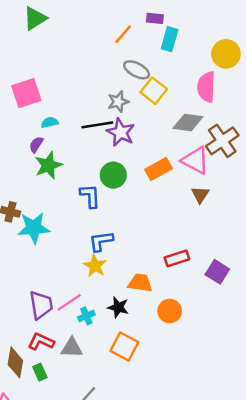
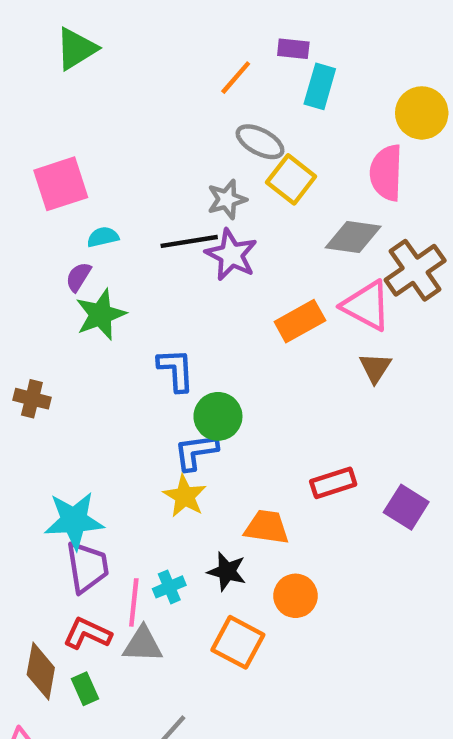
green circle: (113, 175) -> (218, 416), moved
cyan star: (34, 228) -> (74, 521), moved
pink line: (69, 302) -> (134, 602), moved, turned -50
orange circle: (170, 311) -> (295, 596), moved

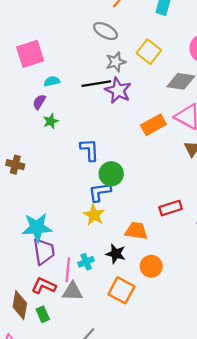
gray ellipse: (260, 142) -> (105, 31), moved
green star: (101, 315) -> (51, 121), size x0.6

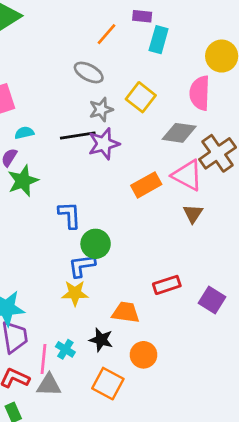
purple star: (118, 90) -> (104, 144), turned 30
green star: (51, 121) -> (23, 181), size x1.6
yellow star: (94, 215) -> (75, 293), turned -30
cyan cross: (86, 262) -> (65, 349), turned -35

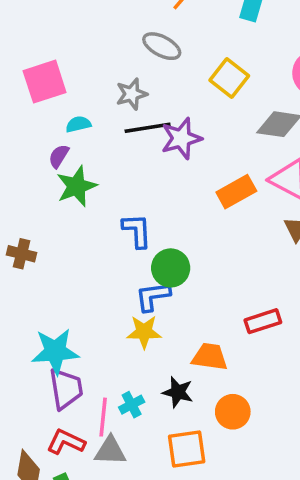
gray star: (101, 110) -> (132, 94), moved
cyan cross: (65, 349) -> (132, 405), turned 30
orange square: (108, 384) -> (187, 449), turned -36

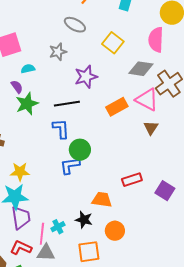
black line: (148, 128) -> (67, 104), moved
purple semicircle: (59, 156) -> (17, 87), turned 112
yellow star: (144, 332) -> (20, 172), moved

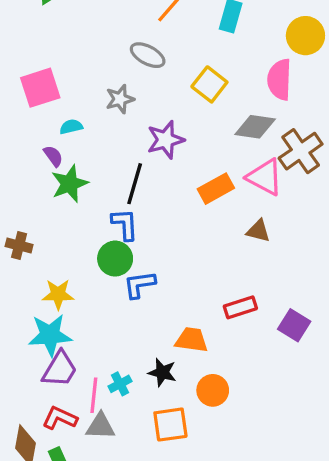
black line: (67, 104) -> (135, 184), turned -65
brown triangle: (151, 128) -> (258, 231), moved, turned -49
green circle: (80, 150) -> (115, 259), moved
purple trapezoid: (21, 218) -> (60, 369), turned 40

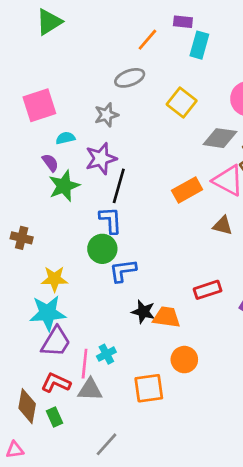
gray ellipse: (148, 55) -> (130, 78), turned -48
purple star: (166, 140) -> (101, 159), moved
black star: (162, 372) -> (143, 312), moved

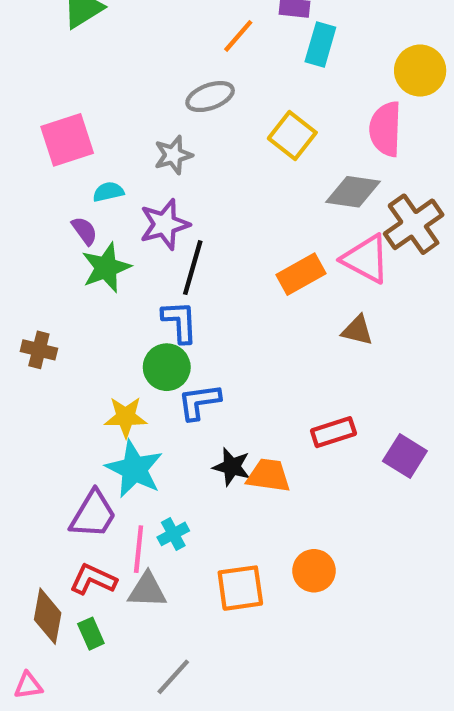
yellow star: (54, 279) -> (126, 417), moved
cyan star: (48, 313) -> (134, 469), moved, turned 30
orange circle: (184, 360) -> (314, 571), moved

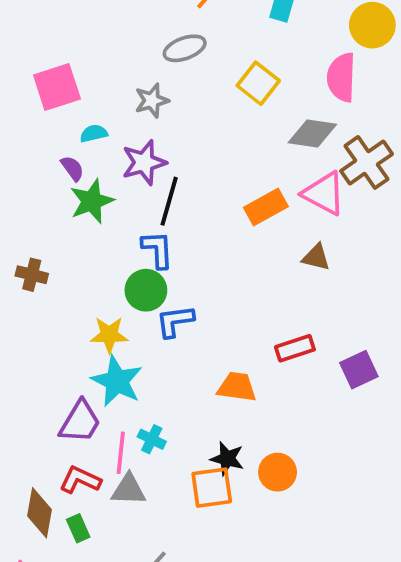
purple square: (405, 456) -> (359, 370), turned 33
black star: (232, 467) -> (227, 459), moved
cyan cross: (173, 534) -> (152, 439), turned -36

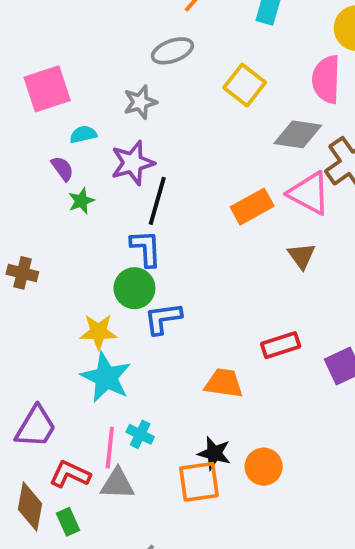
green star: (92, 201) -> (81, 201), size x0.6
brown triangle: (316, 257) -> (302, 256), turned 40
purple trapezoid: (80, 422) -> (36, 427), moved

